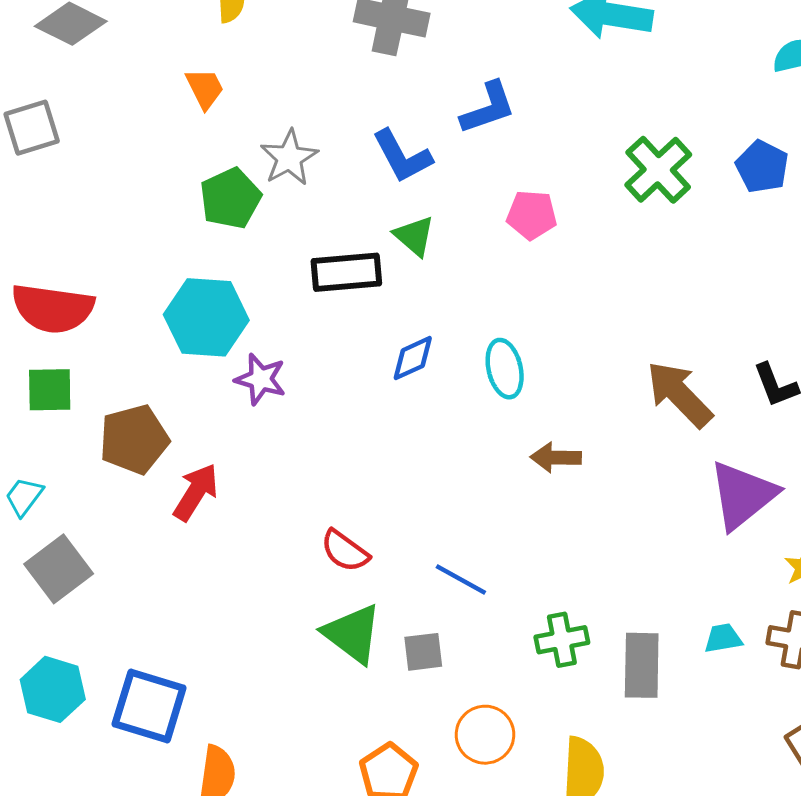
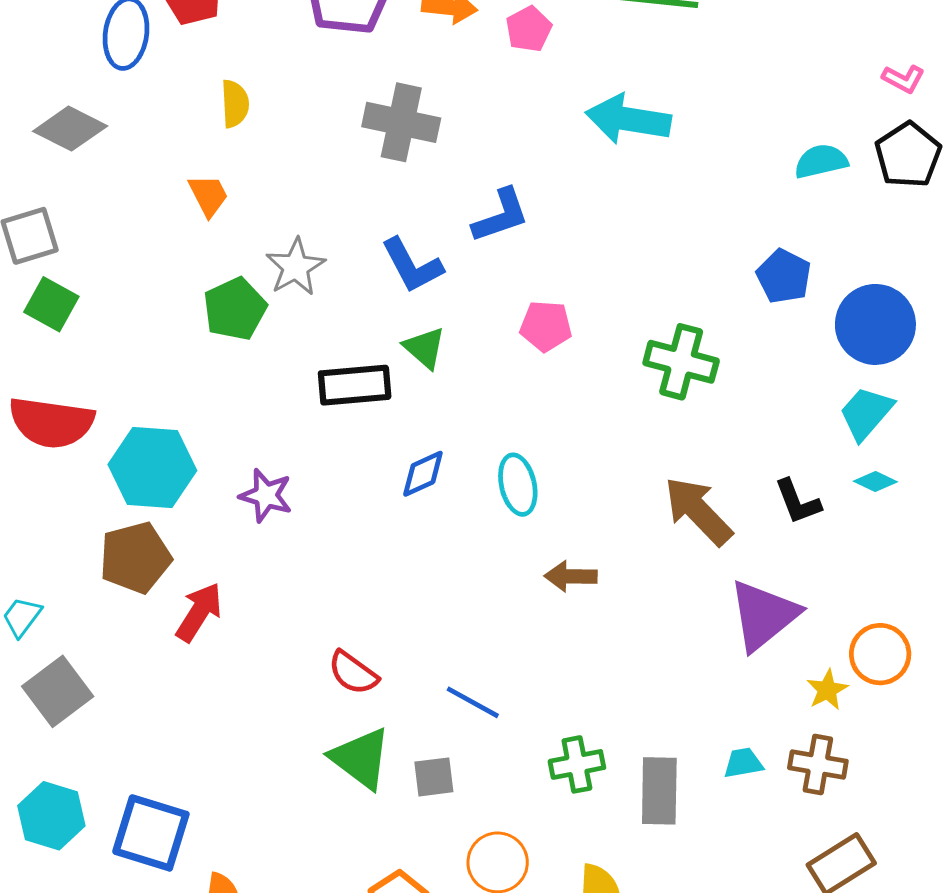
green cross: (658, 170) -> (681, 362), moved, turned -32
cyan hexagon: (206, 317) -> (152, 468), moved
green square: (50, 390) -> (51, 304), moved, turned 30

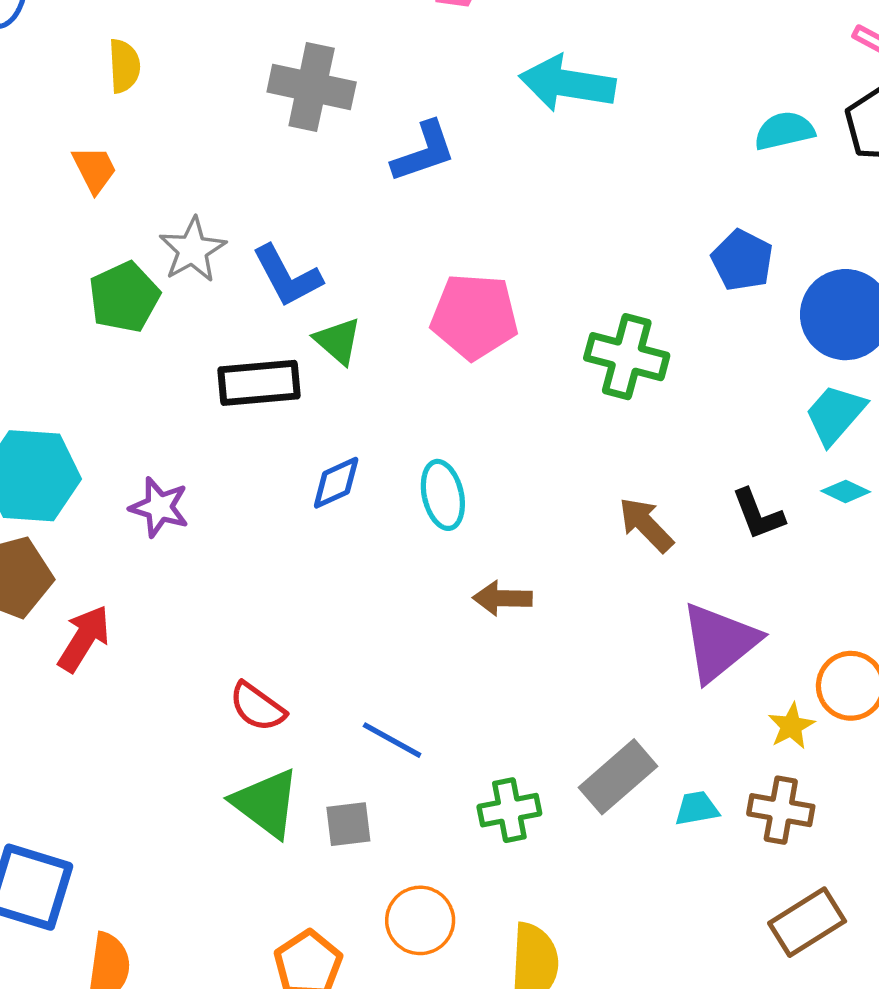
blue L-shape: (501, 216) -> (424, 152), moved
blue L-shape: (412, 265) -> (287, 276), moved
pink pentagon: (546, 326) -> (474, 316), size x1.5
brown arrow: (698, 511) -> (646, 525), size x0.7
gray rectangle: (659, 791) -> (618, 777), moved, turned 48

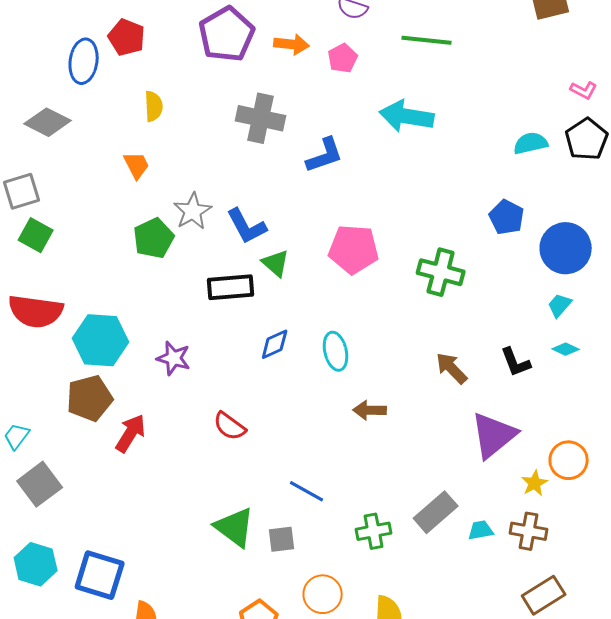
cyan trapezoid: (835, 414) -> (560, 305), size x0.7
red semicircle: (257, 707) -> (230, 426), moved

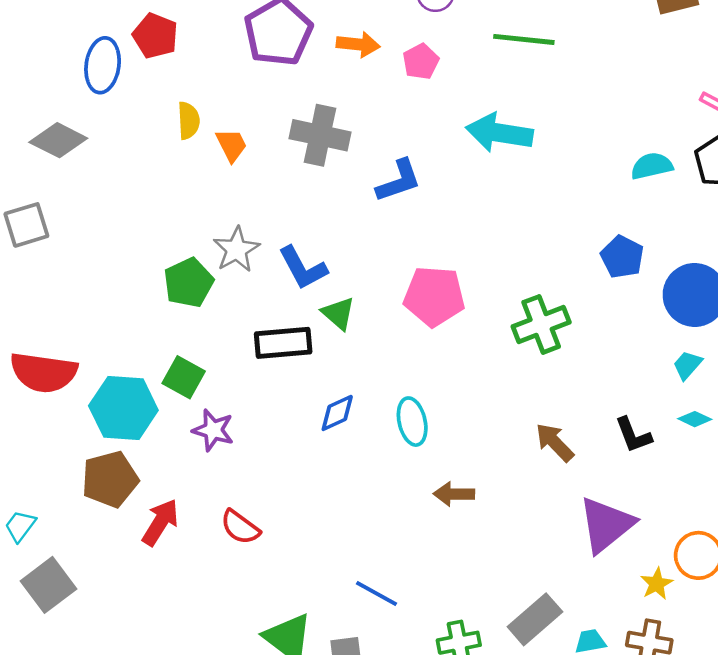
orange trapezoid: (137, 165) -> (232, 145), moved
green square: (36, 235) -> (184, 377), moved
green cross: (441, 272) -> (541, 324), turned -36
red semicircle: (230, 426) -> (240, 527), moved

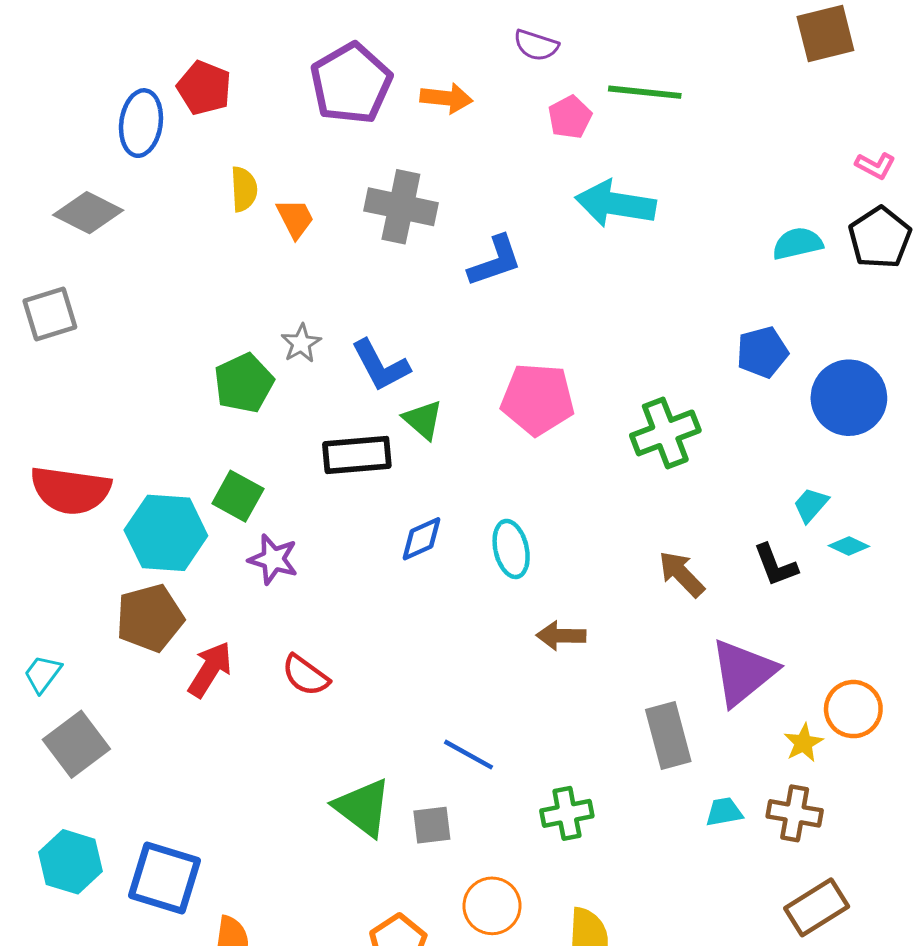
pink pentagon: (421, 62) -> (570, 117), moved
gray star: (236, 250) -> (301, 343), size x0.7
blue pentagon: (622, 257) -> (762, 352), turned 30
cyan trapezoid: (687, 365) -> (811, 505), moved
gray rectangle: (535, 619) -> (668, 736), moved, turned -64

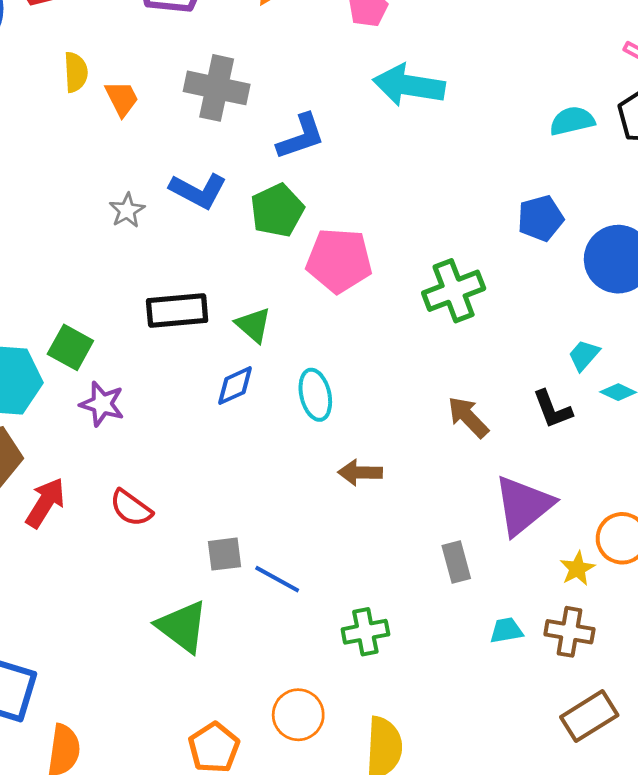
blue L-shape: (380, 365) -> (198, 191), moved, turned -34
green pentagon: (244, 383) -> (277, 210), moved
green triangle: (423, 420) -> (253, 325), moved
gray rectangle: (668, 736) -> (456, 562), size x0.7
gray square: (432, 825) -> (224, 554), moved

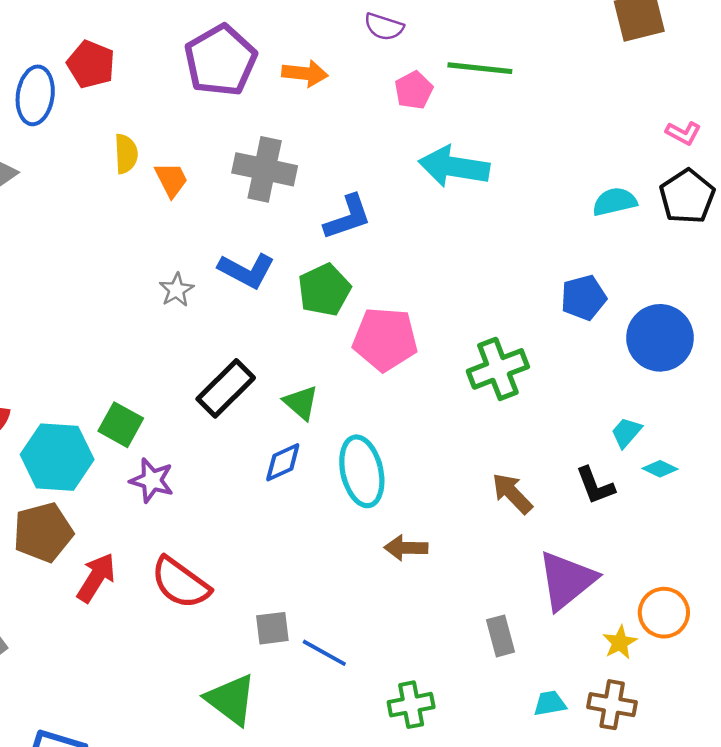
black rectangle: (177, 310) -> (226, 388), turned -40
cyan ellipse: (315, 395) -> (362, 471), size x1.4
red semicircle: (131, 508) -> (180, 583), size x1.4

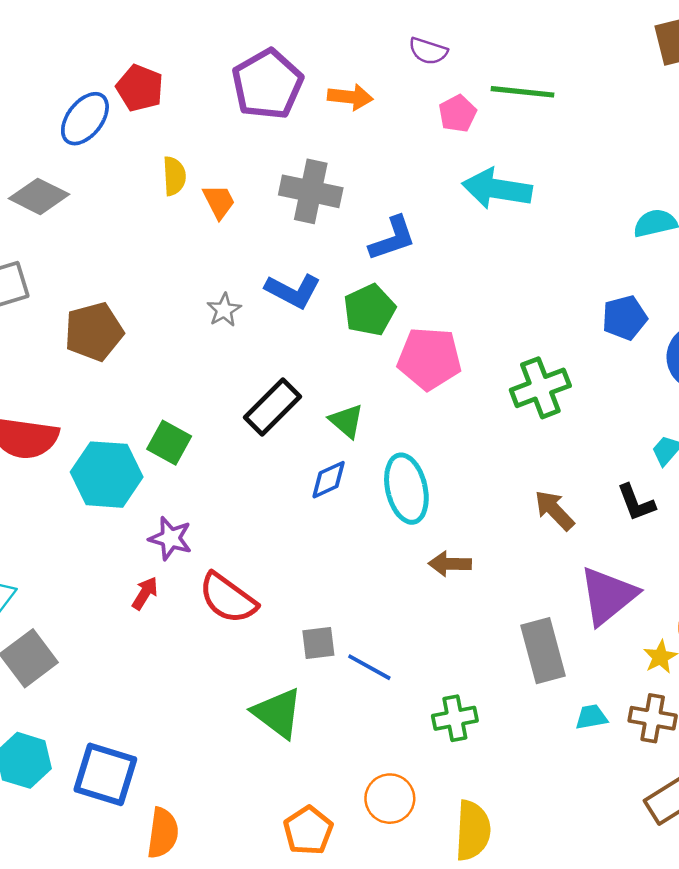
blue ellipse: (35, 95) -> (85, 119), turned 30
purple star: (152, 480) -> (170, 538), moved
brown pentagon: (43, 532) -> (94, 332), moved
red arrow: (96, 578) -> (145, 593), size x0.7
gray rectangle: (501, 636) -> (543, 651), size x1.6

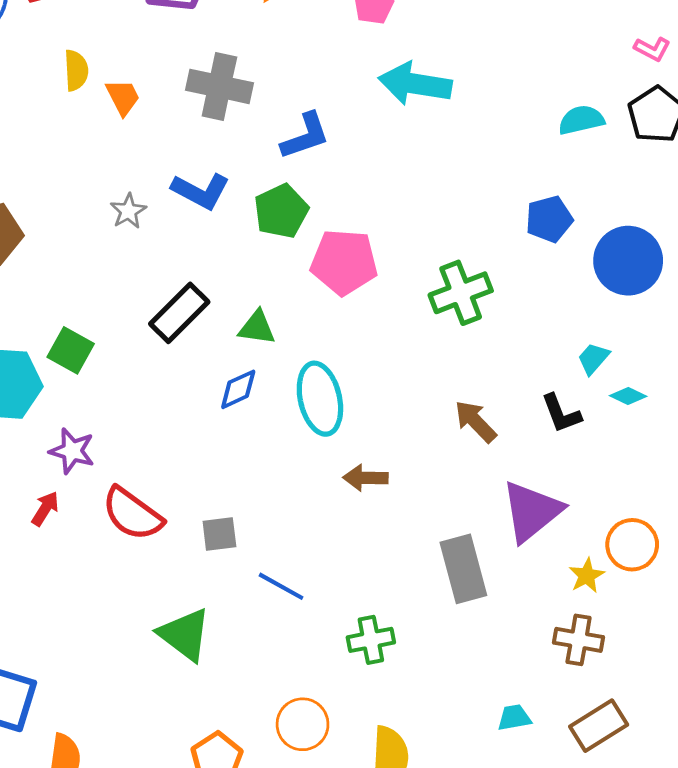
green triangle: (346, 421) -> (257, 328), turned -33
gray square: (318, 643) -> (219, 534), moved
cyan trapezoid: (591, 717) -> (514, 718), moved

